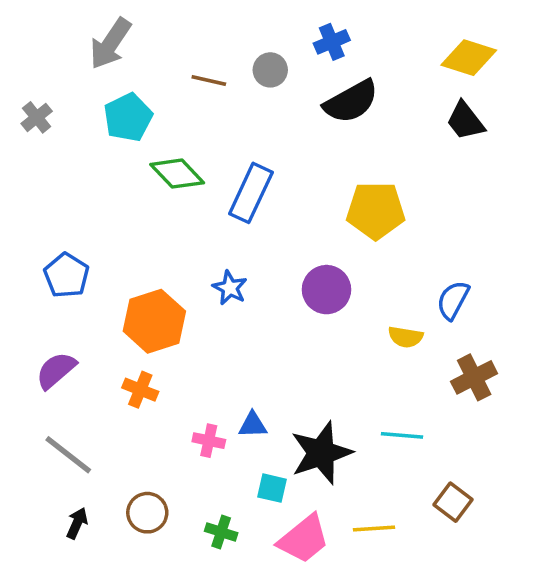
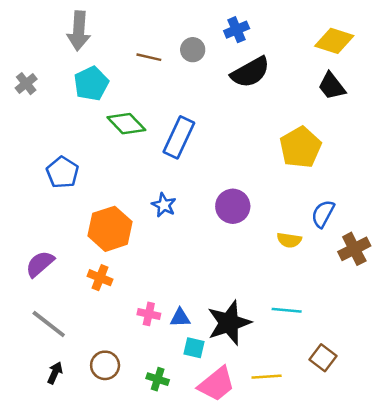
gray arrow: (110, 44) -> (79, 31), turned -30
yellow pentagon: (376, 210) -> (300, 147), moved, turned -30
blue pentagon: (66, 275) -> (62, 172), moved
brown cross: (474, 377) -> (354, 249), moved
blue triangle: (253, 425) -> (180, 318), moved

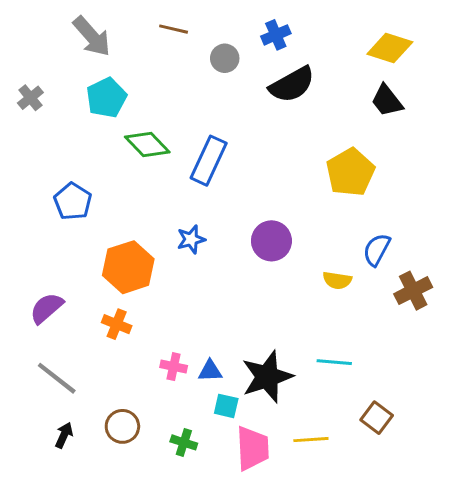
gray arrow: (79, 31) -> (92, 36), turned -45
brown line: (149, 57) -> (174, 29), moved
blue star: (164, 205) -> (191, 239), turned 30
pink trapezoid: (216, 384) -> (252, 448), turned -54

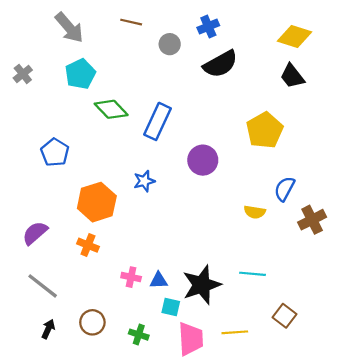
purple circle: (271, 241) -> (203, 160), moved

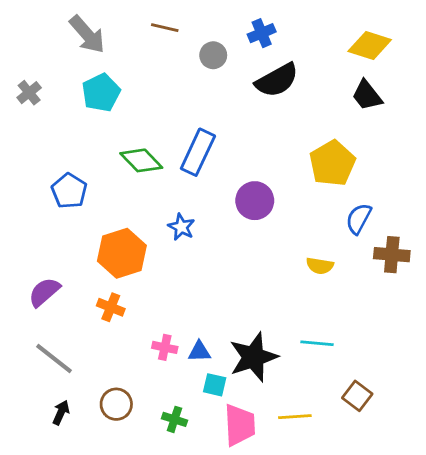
green diamond: (111, 109) -> (141, 160), moved
blue star: (144, 181) -> (181, 227), turned -30
blue semicircle: (284, 189) -> (359, 219), moved
brown cross: (312, 220) -> (392, 255), moved, turned 32

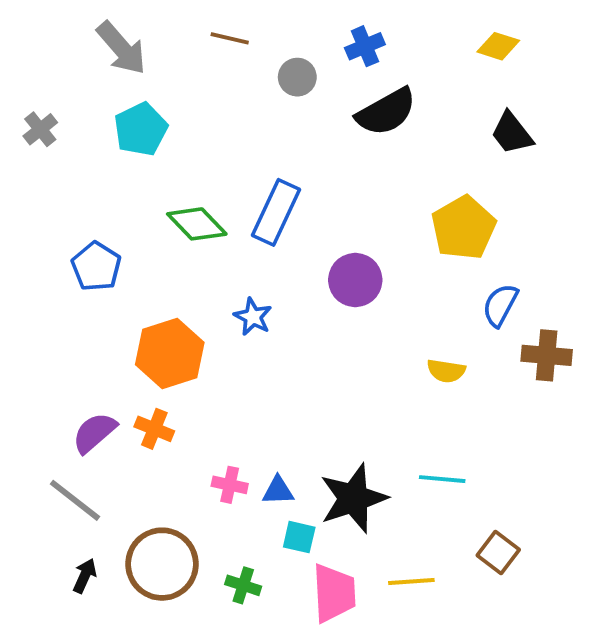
yellow diamond: (370, 46) -> (498, 46), moved, size x0.7
purple semicircle: (44, 292) -> (94, 433), moved
brown circle: (116, 404) -> (162, 564), size x1.6

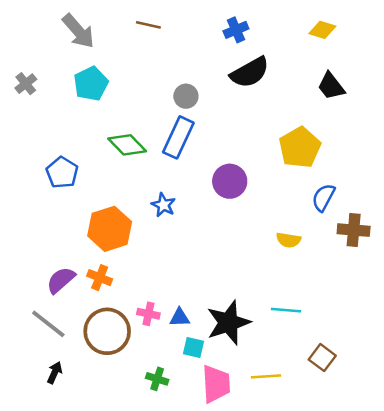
gray circle: (297, 77) -> (186, 96), moved
brown circle: (162, 564) -> (107, 331), moved

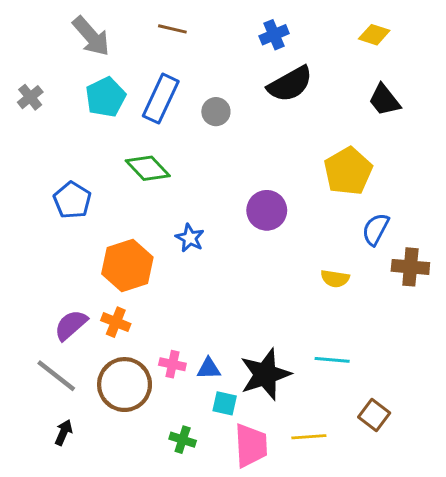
blue rectangle: (178, 137) -> (161, 99), moved

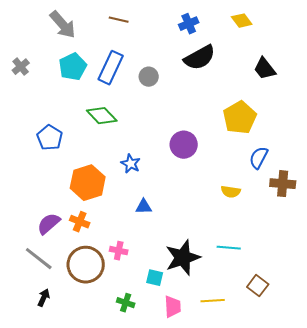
yellow diamond: (374, 35) -> (242, 21), moved, turned 35
blue triangle: (209, 369) -> (144, 207), moved
pink trapezoid: (251, 445) -> (173, 307), size x0.7

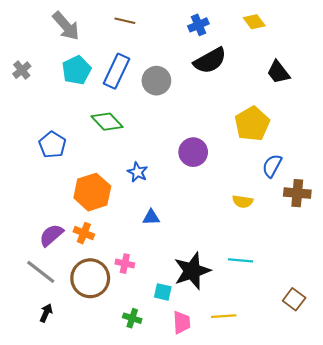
gray circle: (149, 77) -> (156, 81), size x1.4
brown square: (258, 286) -> (294, 299), moved

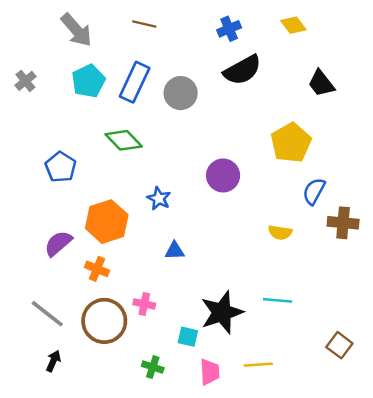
purple semicircle: (51, 235) -> (58, 243), moved

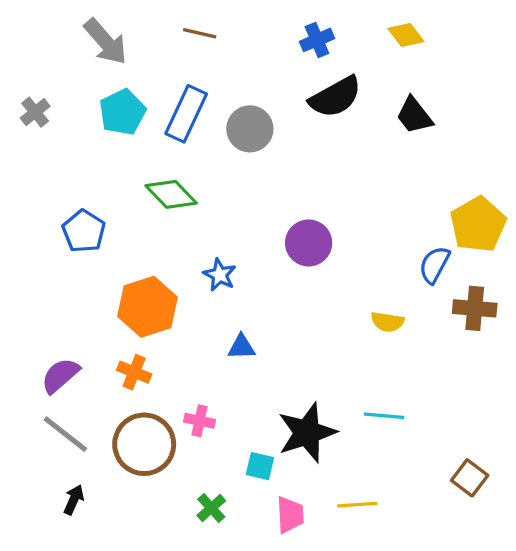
black trapezoid: (321, 83) -> (414, 115), moved
yellow pentagon: (291, 143) -> (478, 225), moved
purple semicircle: (58, 243) -> (60, 375), moved
green cross: (153, 367) -> (211, 508), turned 30

